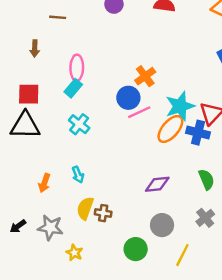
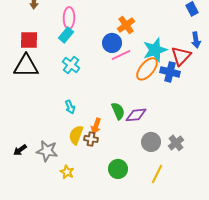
green semicircle: (206, 179) -> (118, 111), moved
orange arrow: (44, 183) -> (96, 126), moved
gray circle: (162, 225) -> (151, 142), moved

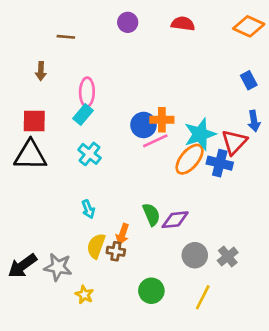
orange cross: (126, 25) -> (162, 120), moved, turned 36
black arrow: (20, 150) -> (22, 266), size x1.6

